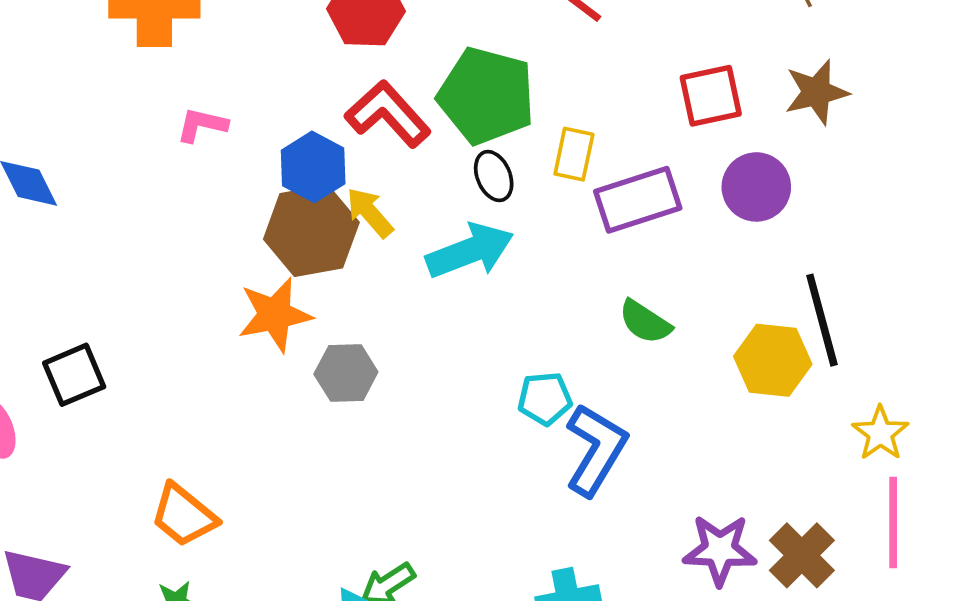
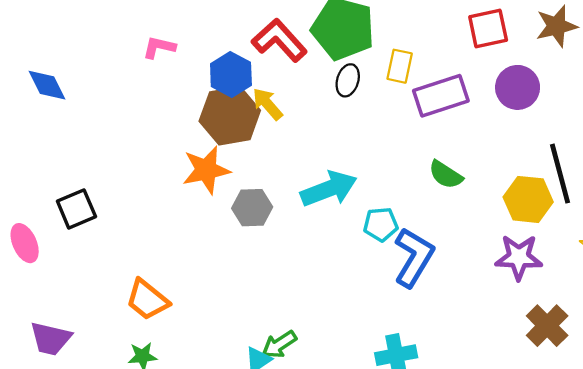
black ellipse: (494, 176) -> (348, 80), turned 40
cyan arrow: (470, 251) -> (329, 189), moved
purple star: (720, 550) -> (519, 257), moved

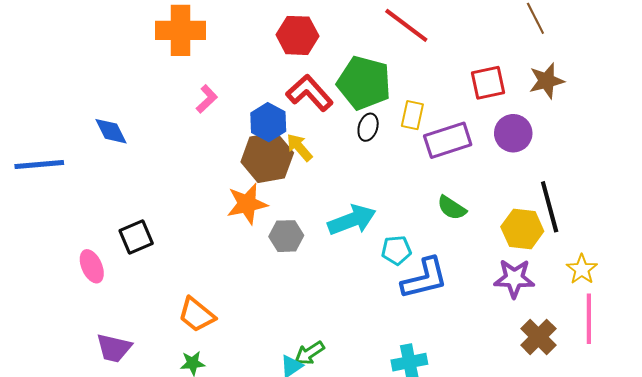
pink L-shape: (159, 47) -> (207, 99), turned 124
blue L-shape: (414, 257) -> (424, 278), turned 45

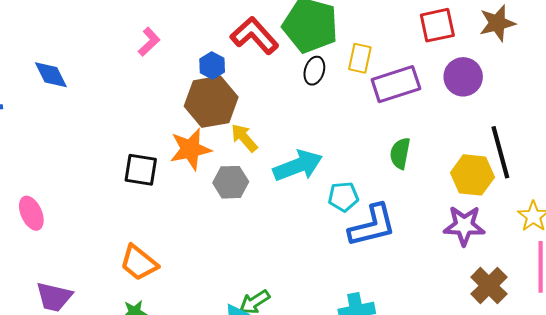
blue hexagon: (268, 122) -> (212, 65), size x0.7
yellow arrow: (299, 147) -> (244, 138), moved
green semicircle: (452, 208) -> (400, 153), turned 68
black square: (136, 237) -> (141, 170), moved, turned 32

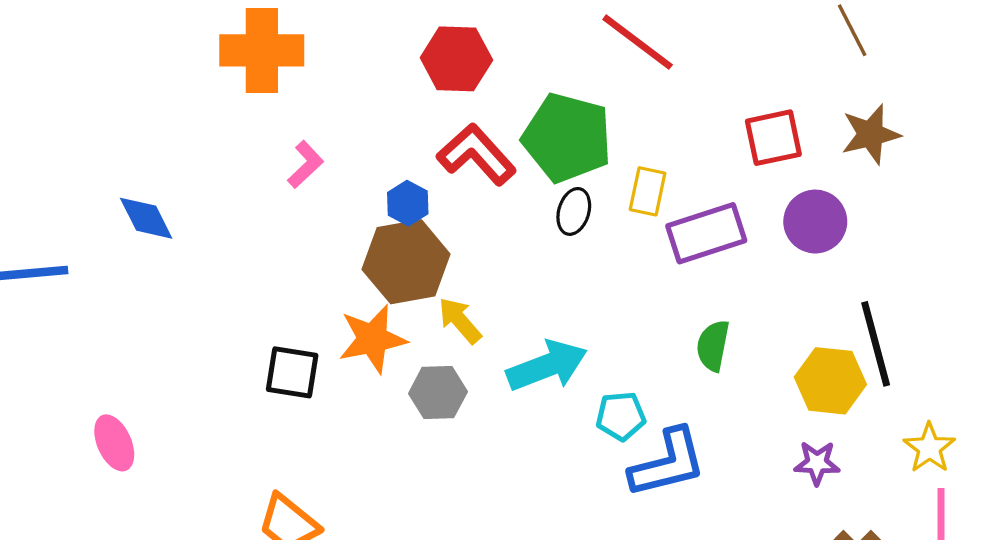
purple star: (464, 226) -> (817, 463), size x0.7

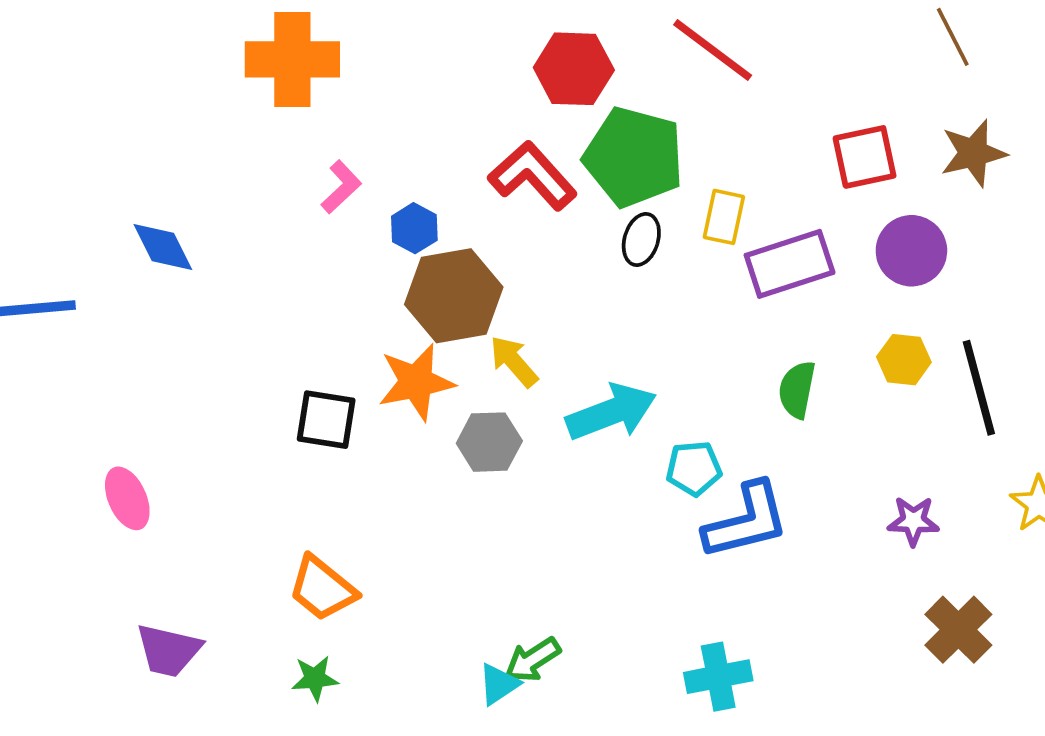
red hexagon: (456, 59) -> (574, 69), moved
blue hexagon: (408, 203) -> (414, 228), moved
yellow hexagon: (830, 381) -> (904, 360), moved, size x0.7

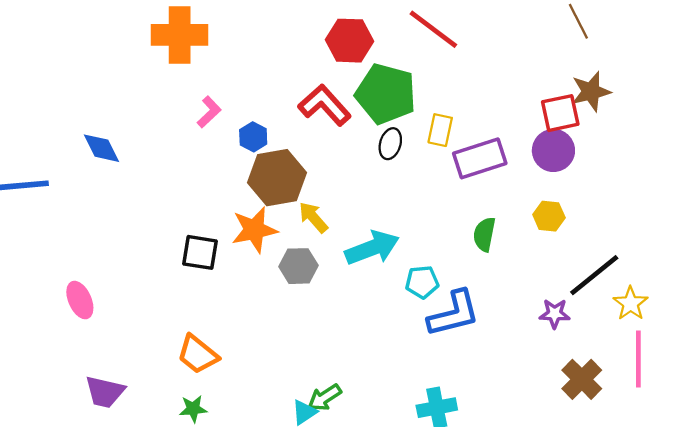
red square: (865, 157) -> (560, 113), moved
black line: (979, 388) -> (594, 275), moved, turned 66

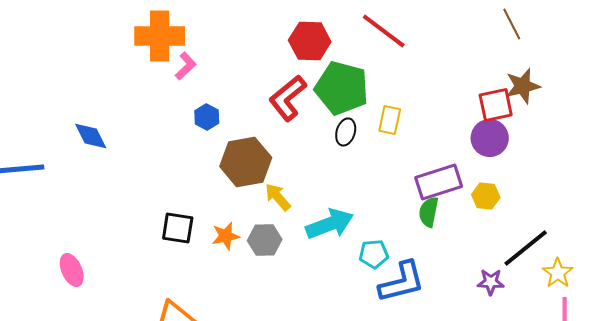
red L-shape: (325, 105) -> (288, 98), turned -87
pink L-shape: (209, 112) -> (186, 66), moved
blue hexagon: (253, 137) -> (207, 117), moved
purple rectangle: (480, 158) -> (439, 182), moved
orange star: (254, 230) -> (226, 236), moved, size x0.7

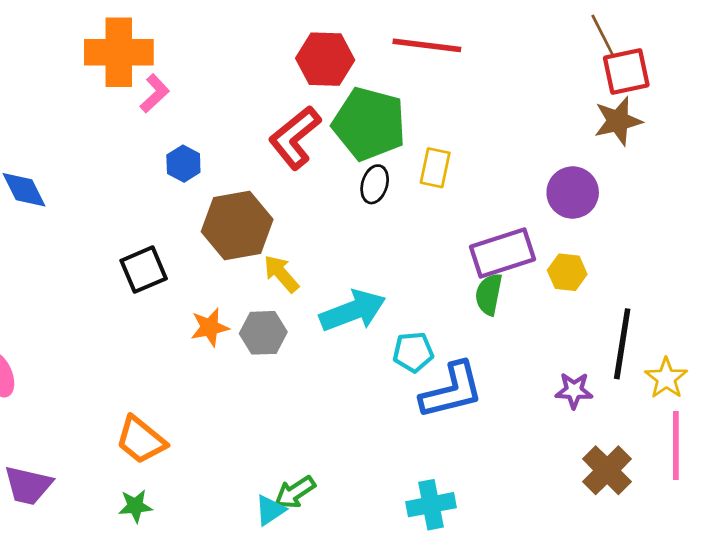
red line: (384, 31) -> (427, 45), turned -30
red square: (496, 105) -> (626, 72), moved
black square: (178, 228) -> (144, 270), moved, turned -32
black line: (526, 248) -> (622, 344), turned -42

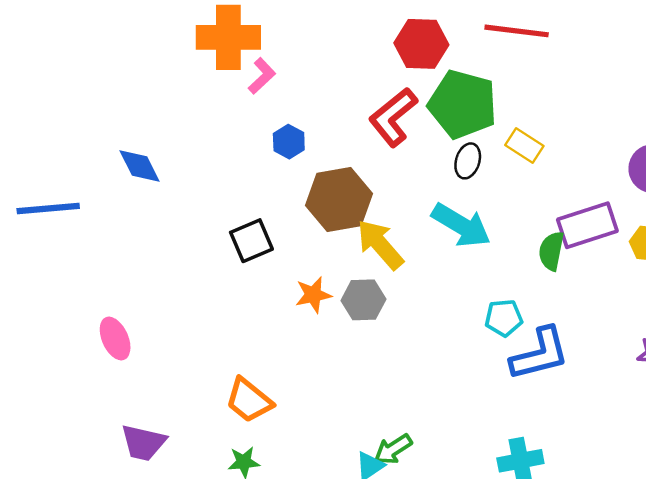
yellow rectangle: (435, 168) -> (524, 145), turned -69
yellow arrow: (281, 274) -> (380, 245), size x1.4
green semicircle: (489, 294) -> (551, 251), moved
cyan arrow: (353, 311) -> (461, 225), moved, turned 52

